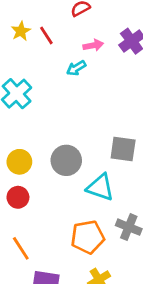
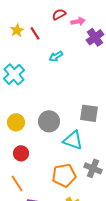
pink arrow: (93, 45) -> (78, 21), moved
red circle: (18, 197) -> (21, 153), moved

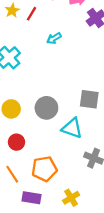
red line: (35, 33) -> (31, 14), turned 64
orange pentagon: (64, 175) -> (44, 169), moved

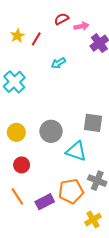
orange pentagon: (44, 169) -> (71, 191), moved
purple rectangle: (31, 198) -> (45, 202), moved, turned -36
yellow cross: (71, 198) -> (93, 220), moved

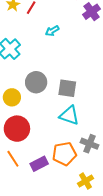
gray square: (93, 123) -> (67, 88), moved
gray circle: (51, 131) -> (36, 82), moved
red circle: (22, 165) -> (17, 129), size x1.6

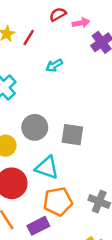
cyan triangle: (69, 115) -> (47, 167), moved
orange pentagon: (64, 154) -> (58, 202), moved

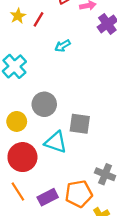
gray square: (72, 135) -> (80, 124), moved
orange pentagon: (58, 202) -> (79, 194), moved

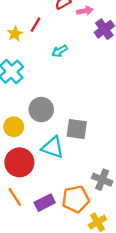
yellow star: (18, 16) -> (15, 34), moved

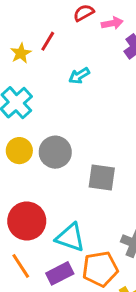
yellow circle: (14, 127) -> (19, 151), moved
cyan triangle: (53, 147) -> (70, 237), moved

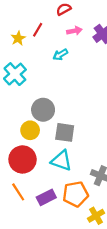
pink arrow: (112, 23) -> (74, 31), moved
yellow circle: (19, 151) -> (30, 130), moved
gray square: (102, 178) -> (65, 132), moved
cyan triangle: (70, 237) -> (61, 161), moved

